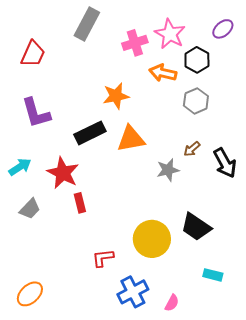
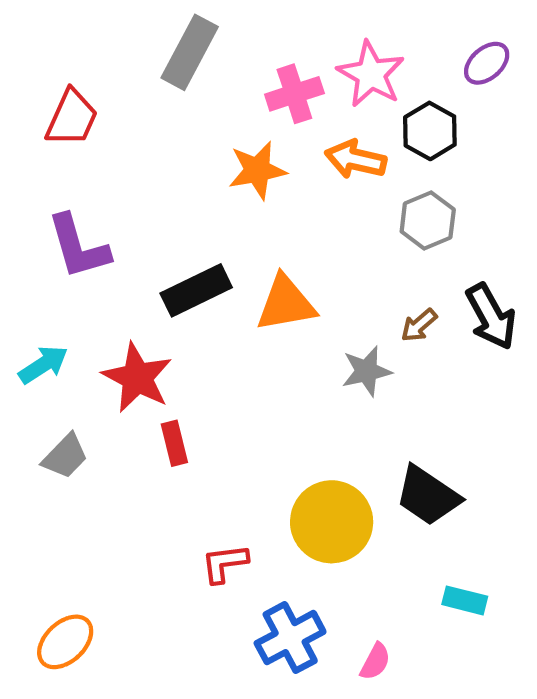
orange star: (116, 96) -> (257, 170), moved
black arrow: (225, 163) -> (491, 317), moved

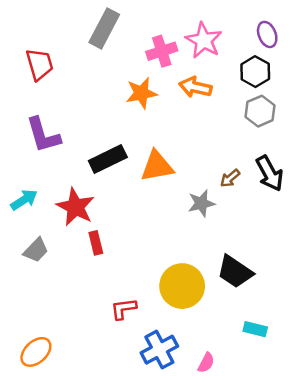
purple ellipse: (487, 63) -> (267, 34), turned -70
red trapezoid: (72, 118) -> (40, 64), turned -40
black hexagon: (430, 131) -> (255, 72), moved
gray hexagon: (428, 220) -> (260, 111), moved

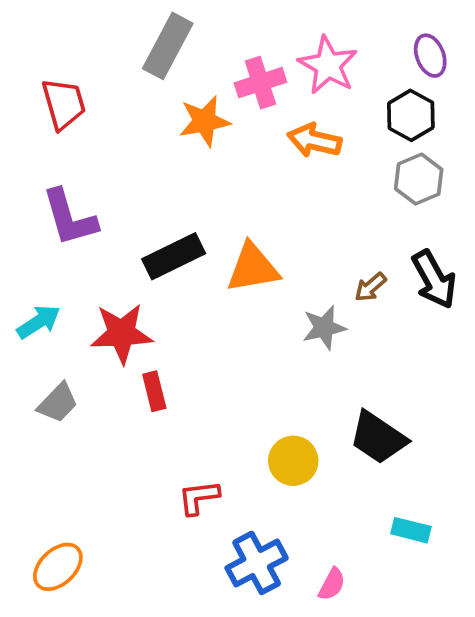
orange star: (141, 93) -> (204, 121), moved
red star: (75, 207) -> (122, 333), turned -30
yellow circle: (182, 286) -> (293, 461), size x0.7

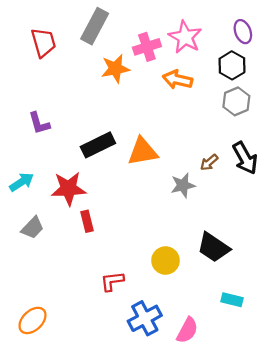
red trapezoid: (64, 104) -> (43, 43), moved
purple L-shape: (69, 218) -> (39, 123), size x0.7
pink semicircle: (332, 584) -> (187, 330), size x1.4

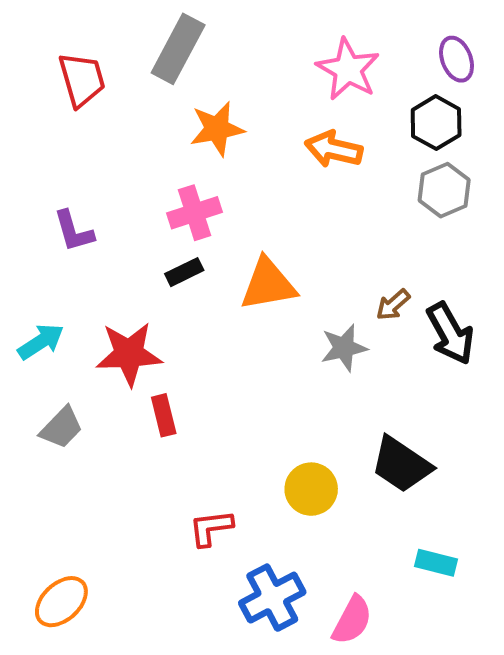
pink cross: (147, 47) -> (194, 213), moved
black rectangle: (98, 145) -> (184, 272), size x0.6
black arrow: (245, 158) -> (450, 333), moved

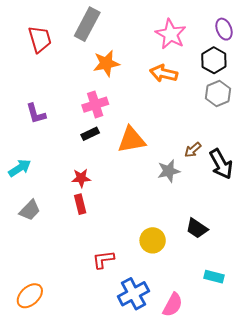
red star: (129, 354) -> (81, 178), moved, size x0.6
black trapezoid: (401, 464) -> (197, 228), size x0.7

